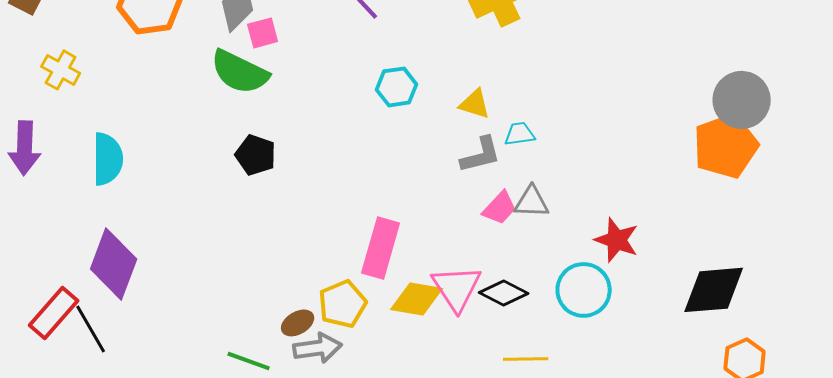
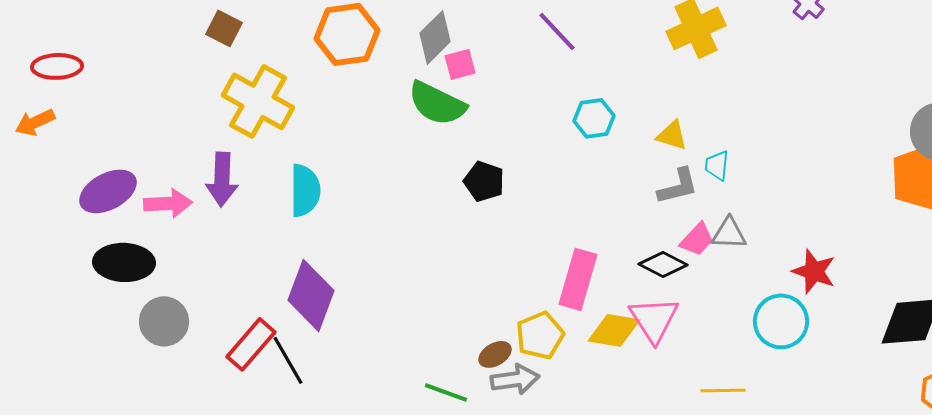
yellow cross: (61, 70) -> (258, 101), size x1.8
cyan trapezoid: (520, 134) -> (717, 165), turned -76
black pentagon: (256, 155) -> (484, 181), moved
black diamond: (504, 293) -> (663, 264), moved

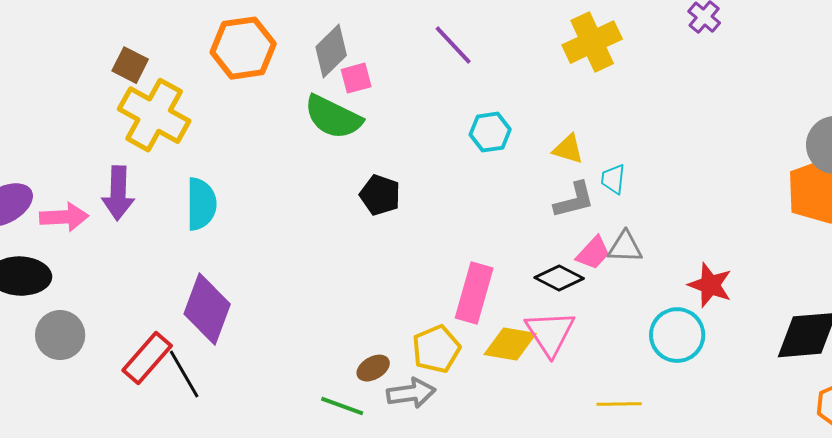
brown square: (224, 28) -> (130, 65), moved
brown ellipse: (495, 354) -> (373, 368), moved

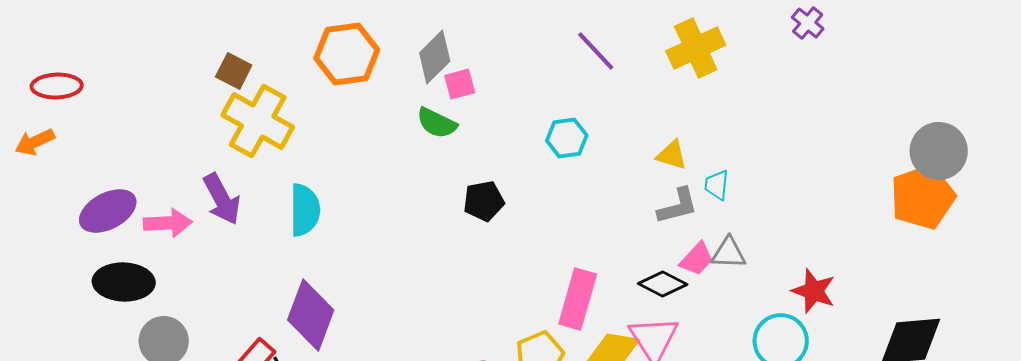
purple line: (453, 45) -> (596, 51), moved
green semicircle: (333, 117) -> (437, 123), size x0.7
cyan hexagon: (490, 132) -> (567, 138), moved
purple arrow: (118, 193) -> (222, 199), turned -30
black pentagon: (380, 195) -> (484, 201), turned -30

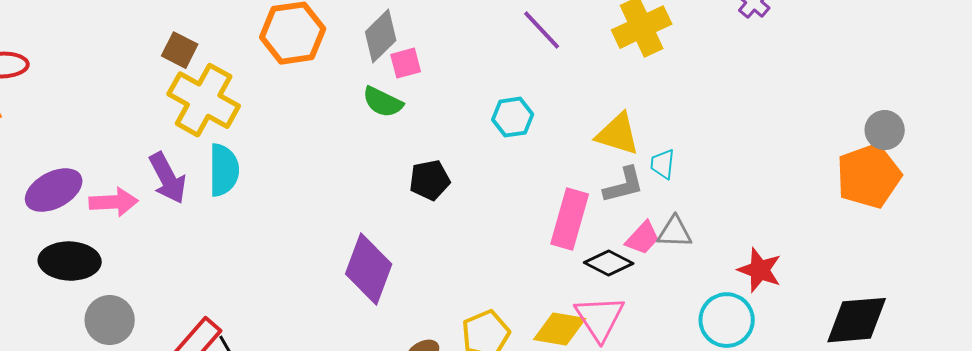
gray circle: (939, 151) -> (885, 130), size x0.7
yellow triangle: (672, 155) -> (618, 134), size x1.4
cyan semicircle: (305, 210) -> (224, 170), moved
pink rectangle: (578, 299) -> (570, 219), moved
purple diamond: (311, 315) -> (369, 269), moved

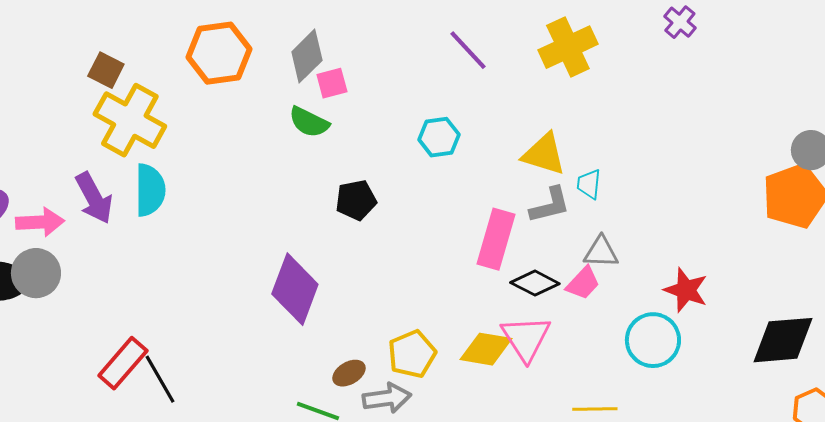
pink trapezoid: (643, 238) -> (583, 283), moved
gray circle: (110, 320) -> (36, 273), moved

